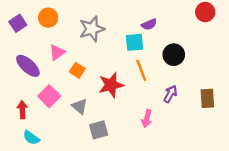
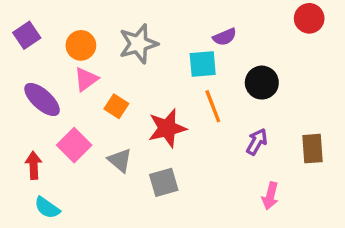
orange circle: (48, 18) -> (81, 45), moved
pink arrow: (147, 119) -> (270, 196), moved
gray square: (99, 130) -> (164, 182), moved

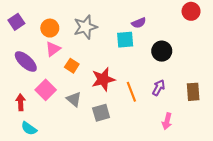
orange line: (213, 106) -> (131, 92), moved

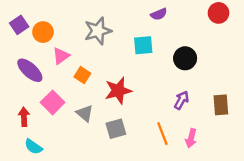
purple semicircle: (139, 23) -> (159, 14), moved
orange circle: (50, 28) -> (43, 32), moved
orange line: (131, 92) -> (162, 134), moved

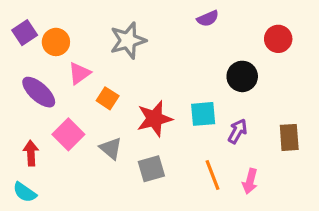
red circle: (219, 13) -> (278, 39), moved
cyan square: (143, 45) -> (203, 114), moved
cyan semicircle: (33, 147) -> (25, 192), moved

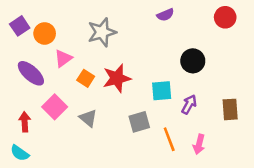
red circle: (278, 39) -> (225, 17), moved
red star: (155, 119) -> (117, 78), moved
gray square: (151, 169) -> (139, 122), moved

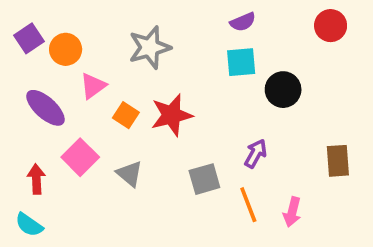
cyan square: (162, 91) -> (241, 62), moved
purple arrow: (189, 104) -> (256, 154), moved

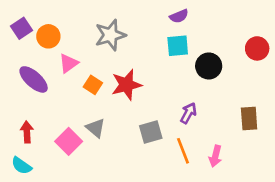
red circle: (331, 26) -> (257, 48), moved
pink square: (80, 157) -> (69, 141), moved

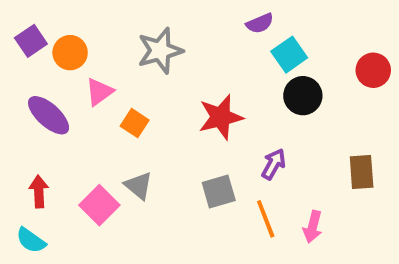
cyan square: (178, 46) -> (289, 55), moved, turned -30
red star: (126, 85) -> (221, 117), moved

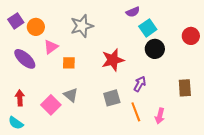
orange square: (135, 123) -> (69, 63), turned -32

